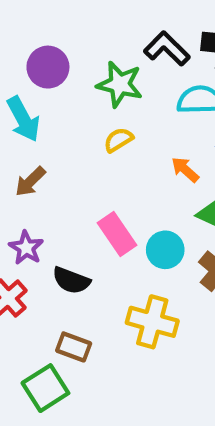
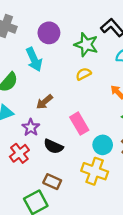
brown arrow: (30, 182) -> (44, 102), moved
cyan circle: (165, 250) -> (103, 145), moved

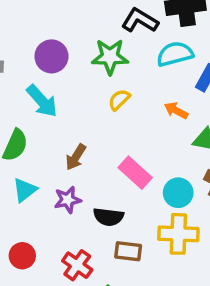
purple star: (31, 127) -> (68, 200), turned -30
red cross: (19, 153) -> (77, 265), moved
brown rectangle: (52, 182) -> (128, 251), moved

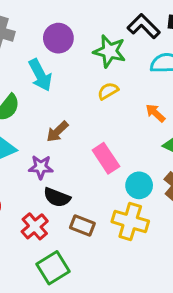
black semicircle: (108, 217) -> (57, 197), moved

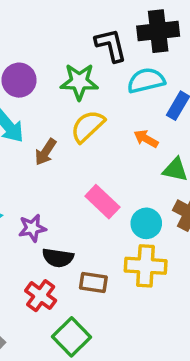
black L-shape: (144, 26) -> (111, 45), turned 44
yellow semicircle: (108, 91) -> (88, 126), size x1.5
brown arrow: (57, 132) -> (46, 152), moved

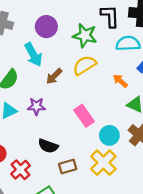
purple star: (32, 228) -> (36, 106), moved
yellow cross: (146, 266) -> (103, 163), turned 30
brown rectangle: (93, 282) -> (68, 166), turned -36
red cross: (41, 296) -> (20, 170), moved

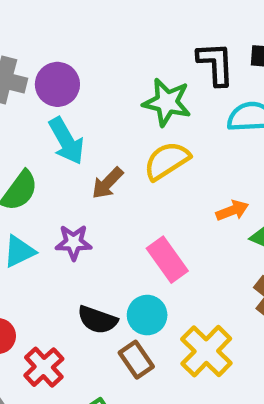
purple circle: (46, 27) -> (57, 84), moved
orange arrow: (120, 81) -> (232, 211), moved, turned 119
cyan circle: (109, 135) -> (147, 315), moved
brown rectangle: (68, 166) -> (136, 360), turned 72

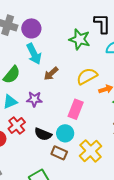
yellow semicircle: (167, 161) -> (87, 76), moved
pink rectangle: (167, 260) -> (76, 109), turned 54
brown rectangle: (136, 360) -> (59, 153), turned -35
red cross: (44, 367) -> (17, 126), moved

